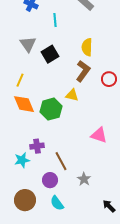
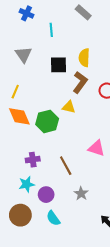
black square: (50, 54) -> (58, 65), moved, turned 30
cyan star: (22, 160) -> (27, 184), moved
brown line: (61, 161) -> (66, 166), moved

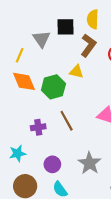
gray triangle: (23, 55) -> (41, 39), moved
brown line: (66, 166) -> (67, 121), moved
cyan star: (27, 184) -> (17, 153), moved
gray star: (81, 194) -> (89, 163), size x1.5

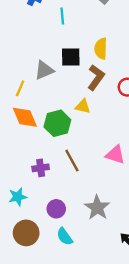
gray triangle: (41, 39) -> (44, 70), turned 42

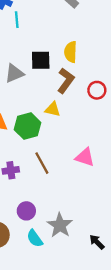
cyan line: (62, 16) -> (17, 20), moved
gray star: (97, 208) -> (60, 225), moved

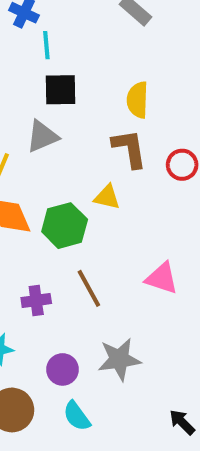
black square: (41, 60) -> (60, 90), moved
brown L-shape: (66, 81) -> (129, 149), turned -45
gray star: (60, 225) -> (119, 359), moved, turned 30

